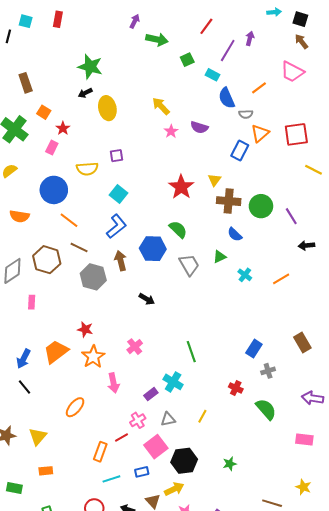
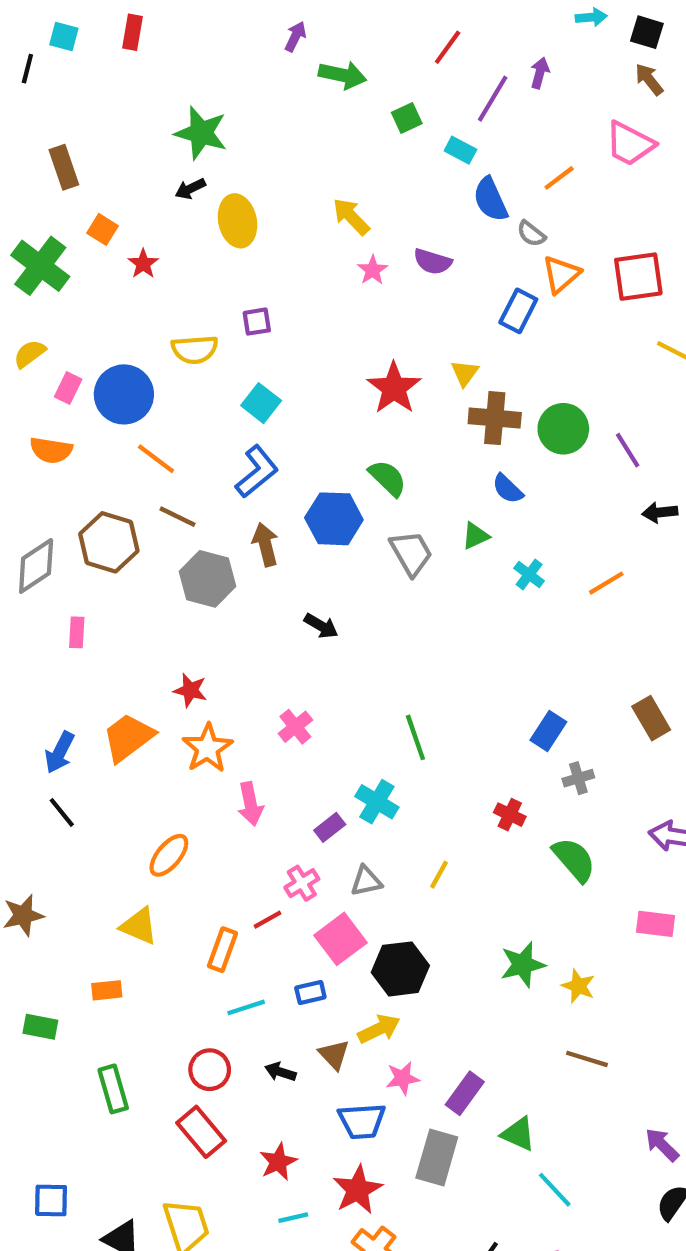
gray semicircle: (246, 114) -> (531, 234), turned 40
pink rectangle: (52, 148) -> (68, 388), moved
yellow triangle: (38, 436) -> (139, 926), moved, turned -48
green star: (230, 464) -> (523, 965), moved, size x1.5
yellow star: (303, 487) -> (578, 986), moved

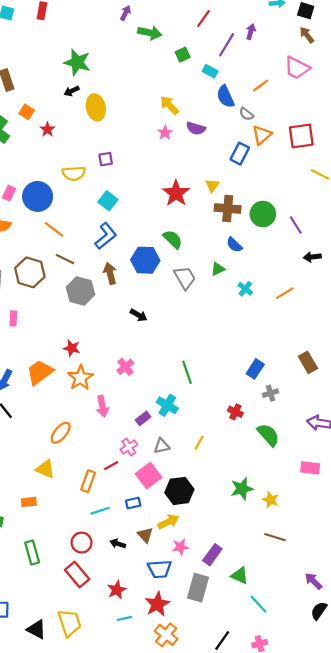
yellow arrow: (351, 217) -> (169, 105), moved

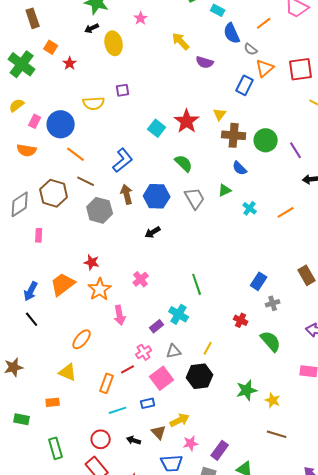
pink star: (165, 133) -> (141, 18), moved
cyan square: (108, 201) -> (157, 128), moved
blue hexagon: (145, 260) -> (157, 196), moved
black arrow: (139, 315) -> (153, 232), turned 119
black hexagon: (179, 491) -> (200, 376), moved

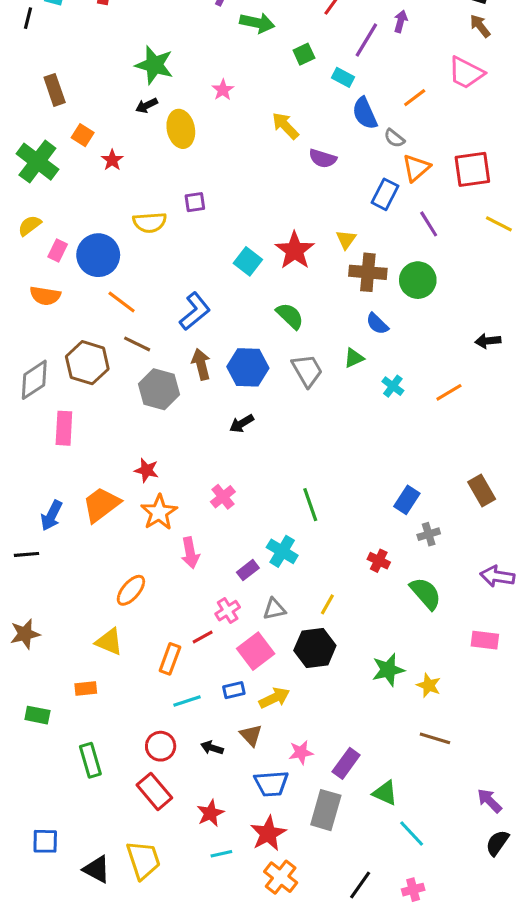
purple line: (296, 150) -> (429, 224), moved
pink rectangle: (39, 235) -> (64, 428), size x1.5
black line: (32, 319) -> (26, 554), moved, turned -56
yellow arrow: (180, 420) -> (274, 698), moved

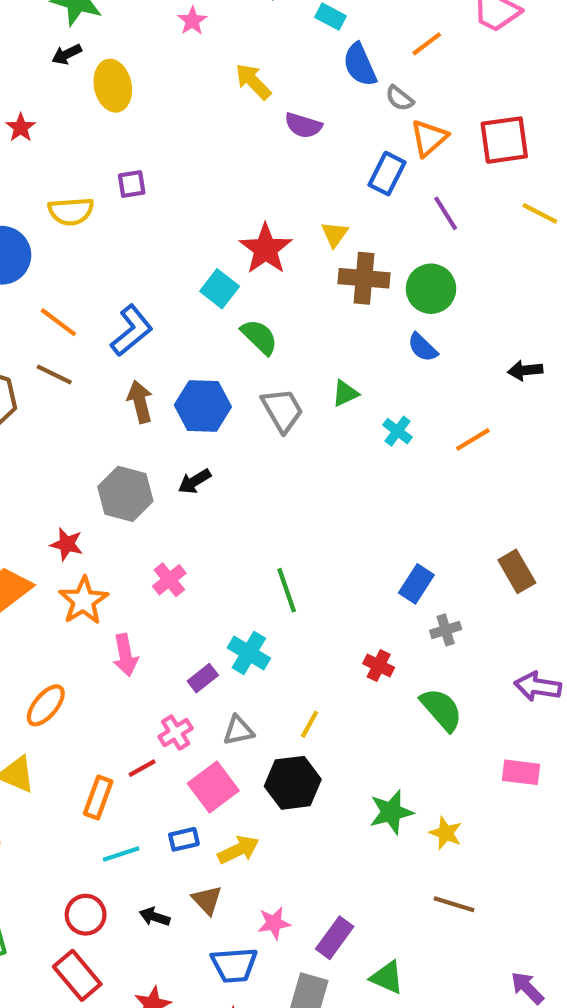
pink star: (223, 90) -> (192, 21), moved
cyan square: (248, 261) -> (220, 289), moved
orange line: (122, 302) -> (58, 322), moved
blue semicircle: (377, 324) -> (423, 347), moved
gray hexagon: (159, 389) -> (125, 494), moved

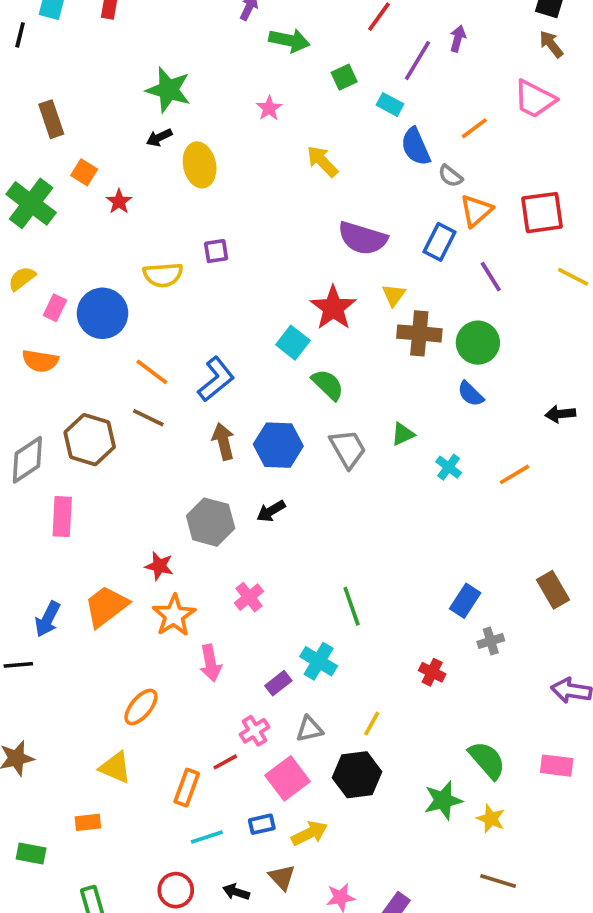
purple semicircle: (303, 125) -> (363, 238), moved, size x1.5
green semicircle: (441, 710) -> (487, 760), moved

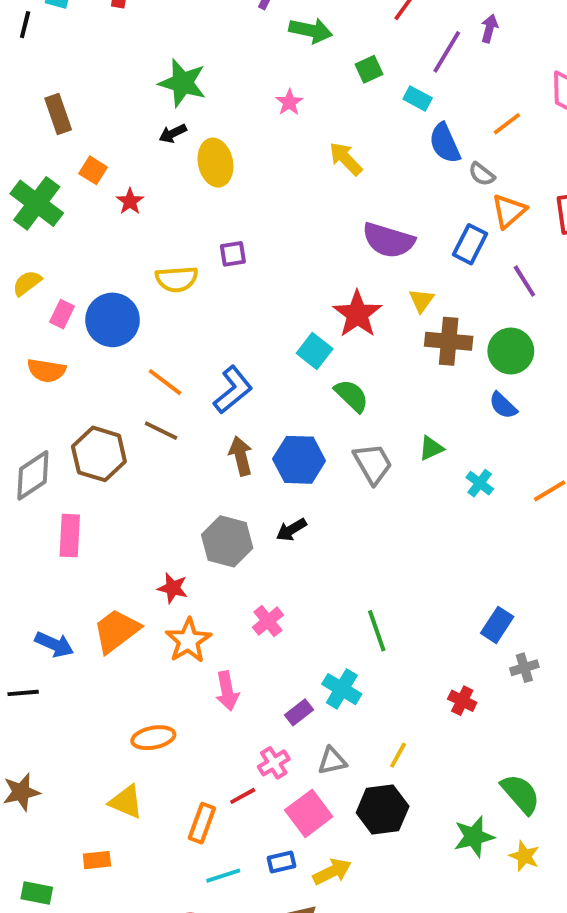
blue arrow: (48, 619) -> (54, 644), turned -93
orange ellipse: (141, 707) -> (153, 738), turned 39

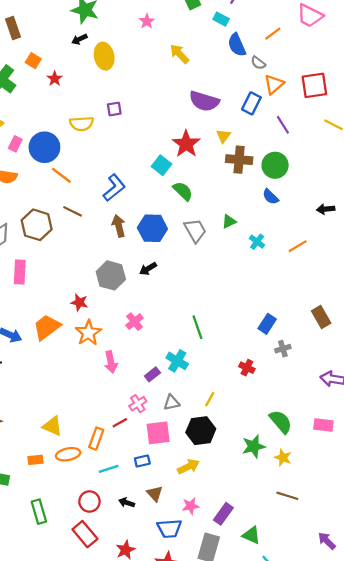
orange line: (165, 382) -> (61, 175), moved
orange ellipse: (153, 738) -> (68, 454), moved
pink square: (309, 813) -> (158, 433), turned 30
yellow arrow: (332, 872) -> (188, 467), moved

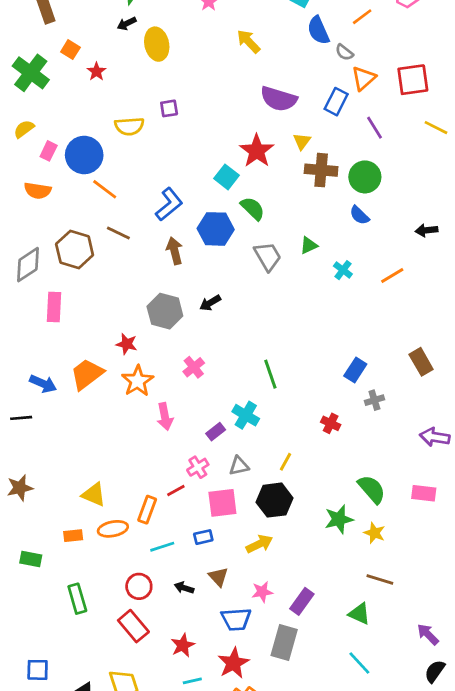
blue hexagon: (152, 228) -> (216, 229), moved
green triangle: (251, 535) -> (359, 614), moved

